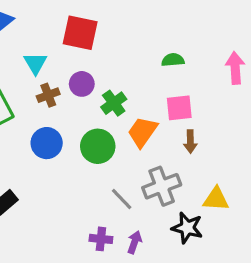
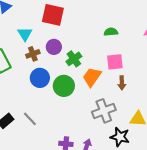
blue circle: (47, 143) -> (40, 78), moved
gray line: (122, 199) -> (30, 119), moved

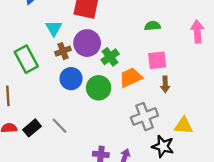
purple circle: (54, 47) -> (87, 43), size x1.5
orange trapezoid: (92, 77) -> (131, 77), turned 30

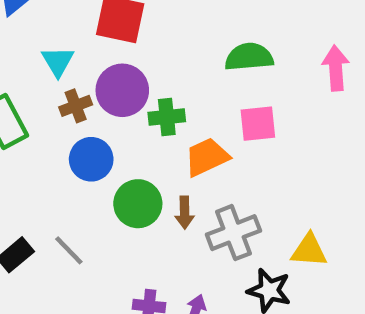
green semicircle: (153, 26) -> (249, 57), size x1.5
green cross: (110, 57) -> (167, 117), turned 30
brown arrow: (165, 84) -> (185, 213), moved
green circle: (99, 88) -> (138, 204), moved

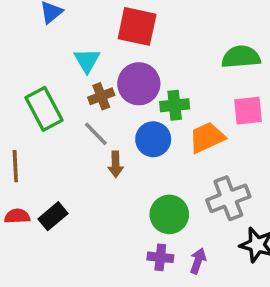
blue circle: (91, 159) -> (153, 139), moved
green circle: (138, 204) -> (169, 214), moved
brown arrow: (185, 213) -> (116, 164), moved
gray line: (69, 250) -> (96, 134), moved

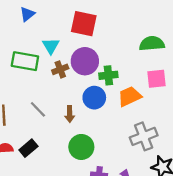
green rectangle: (44, 109) -> (25, 61), moved, turned -52
gray line: (96, 134) -> (38, 109), moved
green circle: (169, 214) -> (81, 147), moved

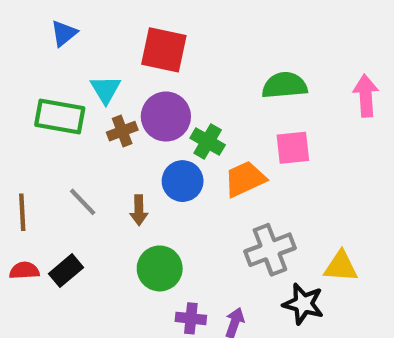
green cross: (108, 75) -> (208, 142), turned 36

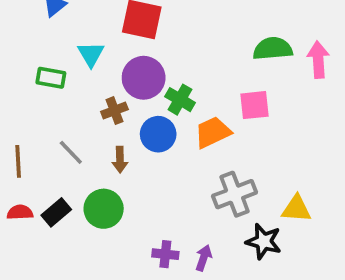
green semicircle: (285, 85) -> (273, 49), moved
green rectangle: (60, 117) -> (51, 78), size x0.7
brown cross: (122, 131) -> (114, 111), moved
green circle: (160, 268) -> (104, 209), moved

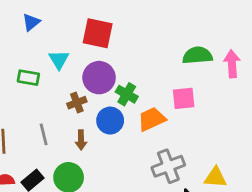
gray line: (71, 152) -> (44, 134), turned 30

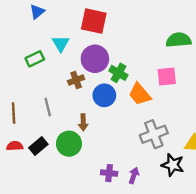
green rectangle: (28, 78) -> (35, 59), turned -36
orange trapezoid: (152, 119) -> (140, 94), turned -105
brown arrow: (81, 140) -> (83, 122), moved

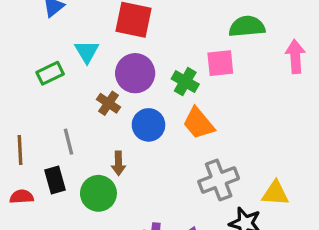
green semicircle: (179, 40) -> (247, 26), moved
green cross: (118, 73) -> (185, 82), moved
pink square: (167, 76) -> (220, 63), moved
brown cross: (76, 80) -> (108, 103), turned -35
black rectangle: (38, 146) -> (55, 180), moved, turned -66

